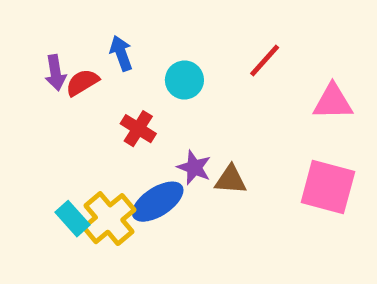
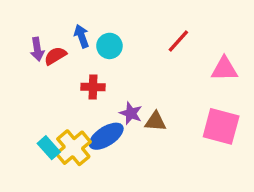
cyan circle: (184, 80) -> (109, 46), moved
red cross: (138, 129) -> (93, 87), turned -30

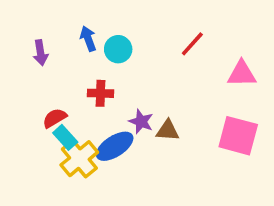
red semicircle: (55, 56) -> (55, 118), moved
cyan rectangle: (49, 148) -> (65, 137), moved

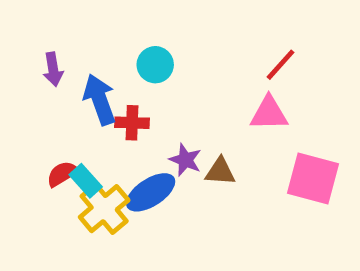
blue arrow: (88, 39) -> (100, 100), moved, size x1.5
red line: (192, 44) -> (281, 65), moved
pink triangle: (242, 74) -> (269, 113), moved
red semicircle: (55, 118) -> (62, 174), moved

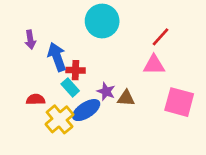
cyan circle: (155, 65) -> (102, 21), moved, size x1.6
red semicircle: (62, 174) -> (36, 99), turned 30
cyan rectangle: (86, 181) -> (70, 87), moved

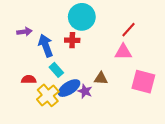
purple arrow: (30, 40) -> (24, 32), turned -88
red cross: (76, 70) -> (72, 40), moved
purple star: (106, 91) -> (85, 91), moved

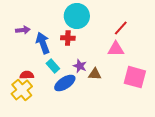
purple star: (85, 91) -> (80, 66), moved
yellow cross: (48, 95) -> (22, 90), moved

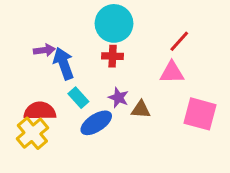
purple arrow: (23, 30) -> (44, 50), moved
red cross: (68, 38) -> (113, 56), moved
red semicircle: (27, 75) -> (40, 111), size x1.5

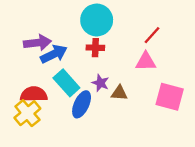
purple arrow: (44, 50) -> (37, 43), size x1.5
blue arrow: (64, 64) -> (54, 54), turned 84
cyan rectangle: (78, 98) -> (66, 83), size x1.5
blue ellipse: (96, 123) -> (82, 104), turned -32

